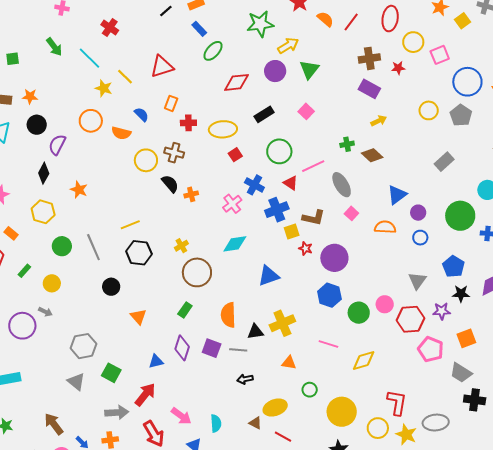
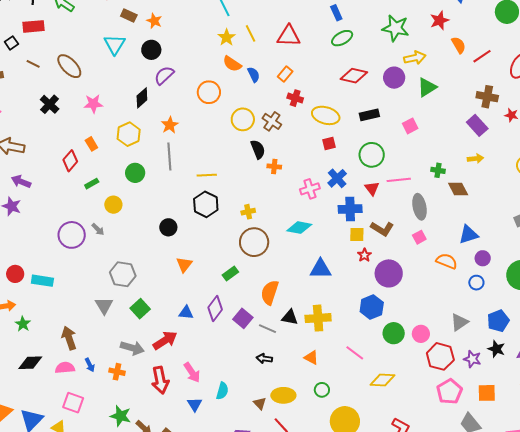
orange circle: (91, 121) -> (209, 92), moved
orange semicircle: (121, 133) -> (232, 64), moved
gray line: (93, 247) -> (169, 156), moved

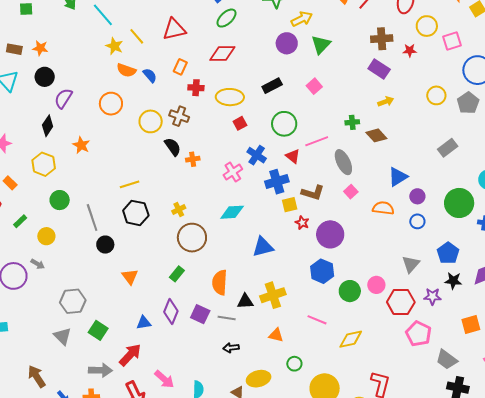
red diamond: (354, 76) -> (222, 53), moved
gray line: (169, 156) -> (92, 217), moved
orange square: (487, 393) -> (471, 324), moved

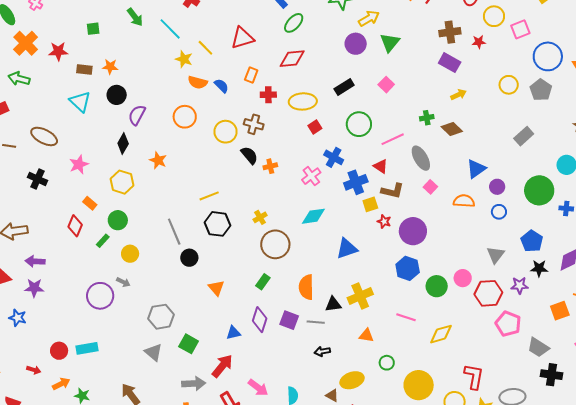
red triangle: (293, 156) -> (381, 166), moved
green circle: (60, 200) -> (118, 220), moved

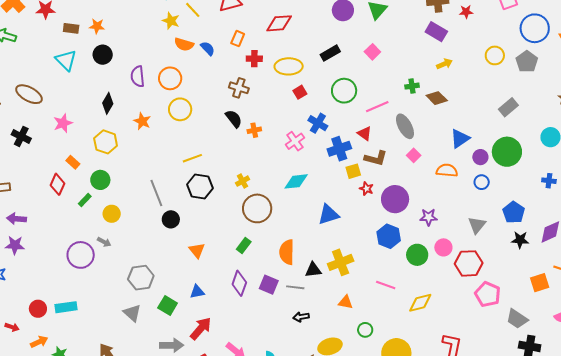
purple semicircle: (137, 115) -> (138, 76), moved, turned -35
yellow circle: (225, 132) -> (180, 109), moved
green circle: (539, 190) -> (507, 152), moved
purple star: (519, 286) -> (429, 217), moved
blue triangle: (233, 333) -> (197, 292), moved

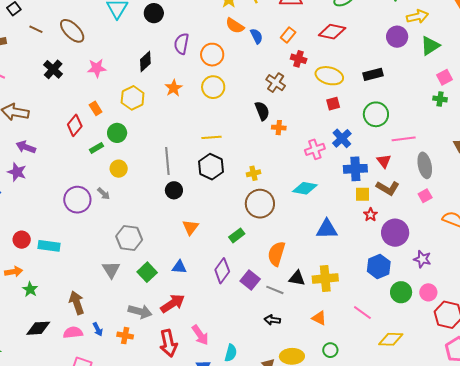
pink square: (372, 52) -> (444, 77), moved
green cross: (412, 86) -> (440, 99), moved

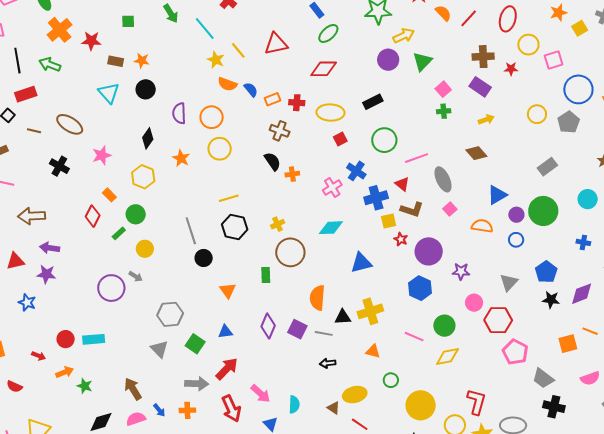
orange rectangle: (288, 35) -> (272, 99), moved, turned 42
green rectangle: (237, 235) -> (266, 275), moved, turned -42
green circle: (401, 292) -> (444, 326), moved

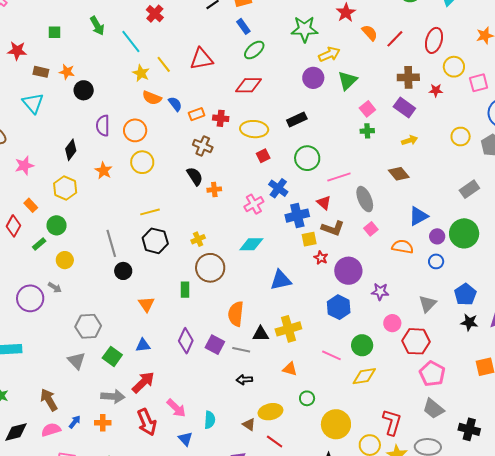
black circle: (146, 89) -> (84, 90), moved
gray trapezoid: (543, 378) -> (433, 409), moved
blue arrow: (159, 410) -> (75, 422), turned -104

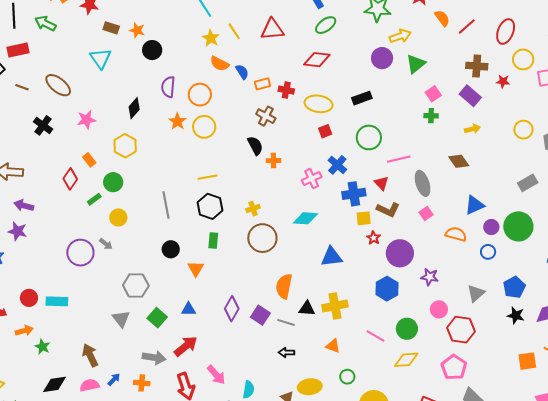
orange star: (104, 171) -> (177, 121), moved
black circle: (123, 271) -> (171, 249), moved
green rectangle: (185, 290) -> (213, 240), moved
pink pentagon: (432, 374) -> (454, 367), moved

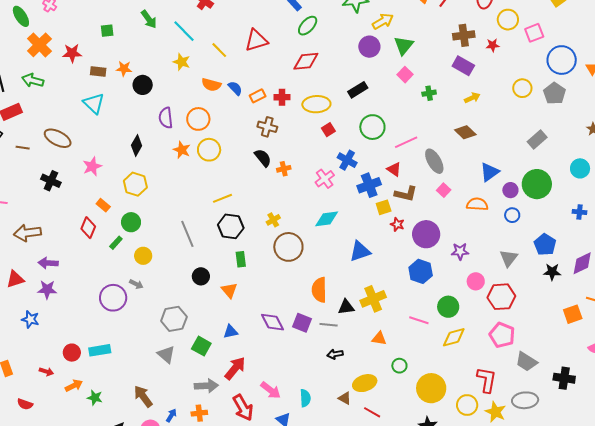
yellow star: (211, 38) -> (182, 62), moved
pink square: (433, 94) -> (405, 75), moved
purple diamond: (232, 309) -> (273, 322), turned -45

